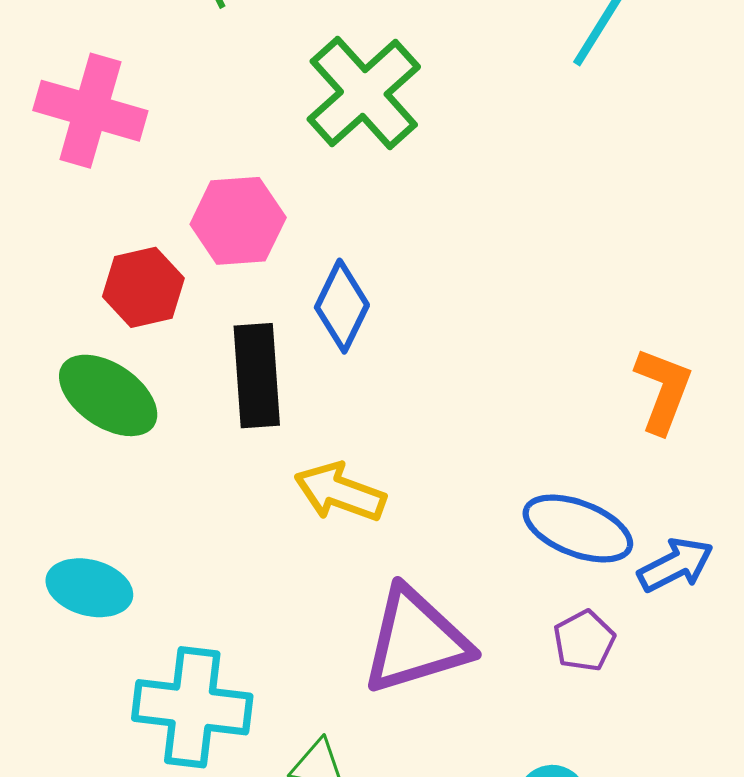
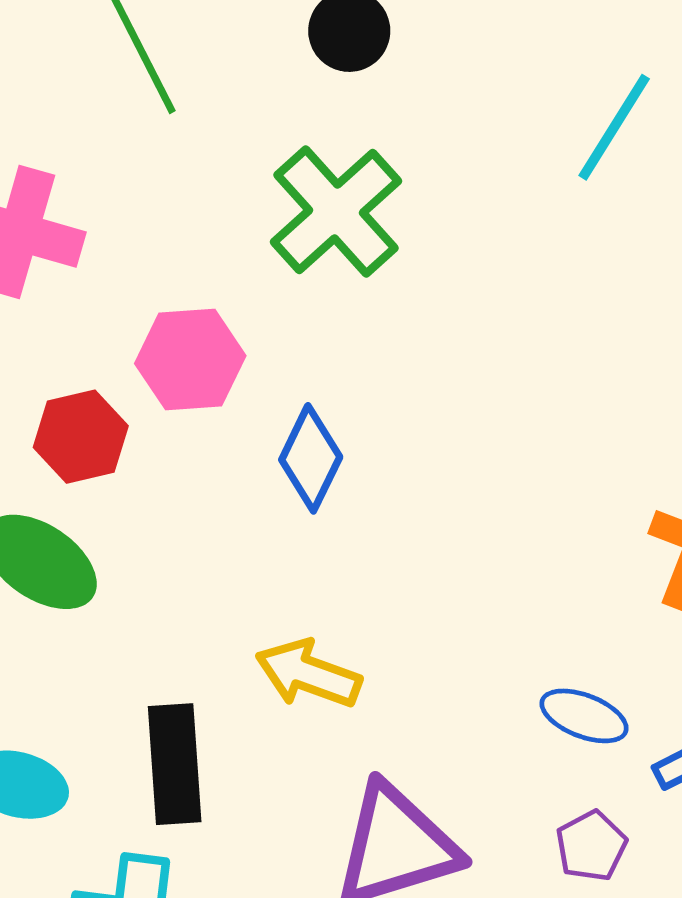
black rectangle: (257, 376) -> (175, 764), moved
blue ellipse: (578, 529) -> (584, 716), size x0.7

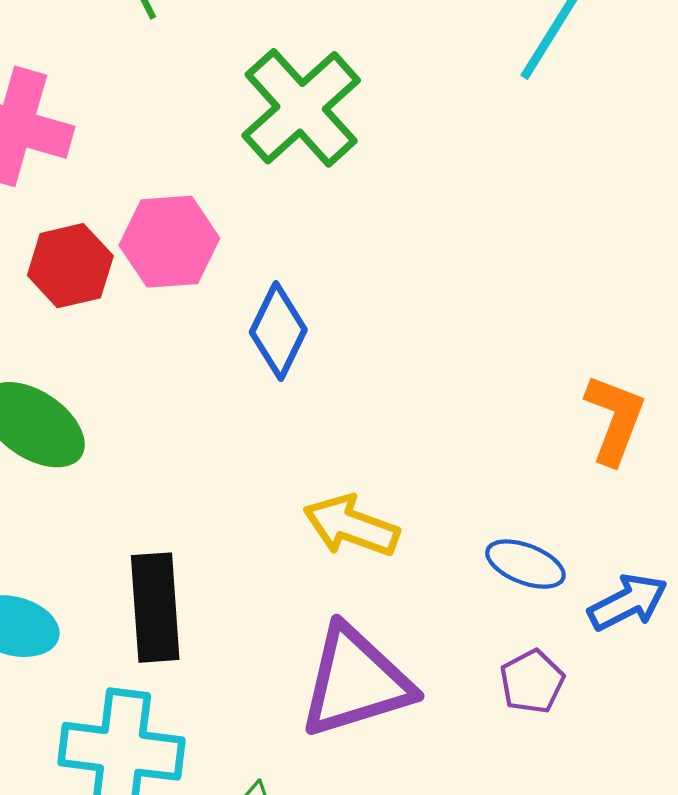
red hexagon: (81, 437) -> (70, 266), moved
yellow arrow: (308, 674) -> (351, 526), moved

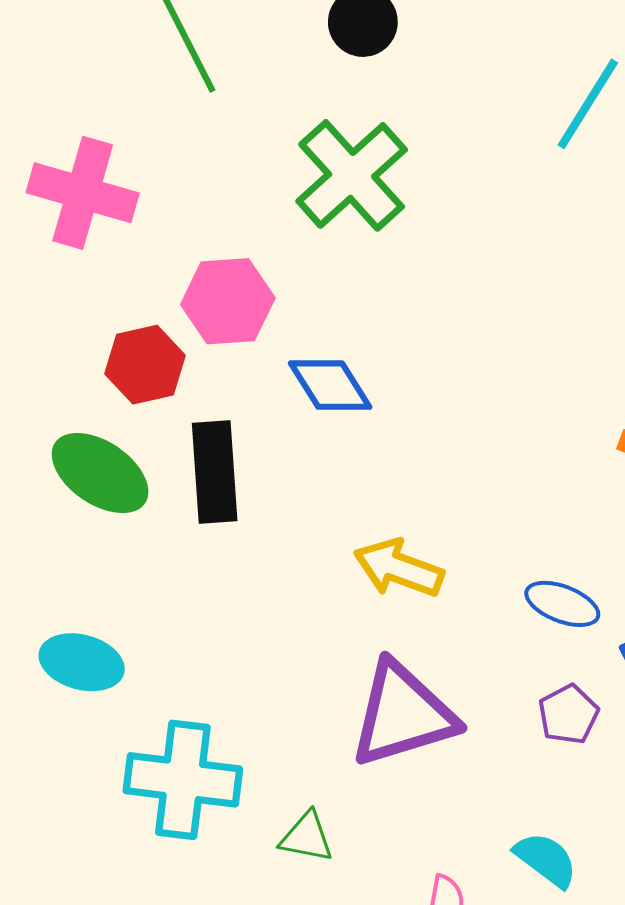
red hexagon: (70, 266) -> (145, 365), moved
blue diamond: (278, 331) -> (330, 385), turned -58
black rectangle: (155, 608) -> (215, 472), moved

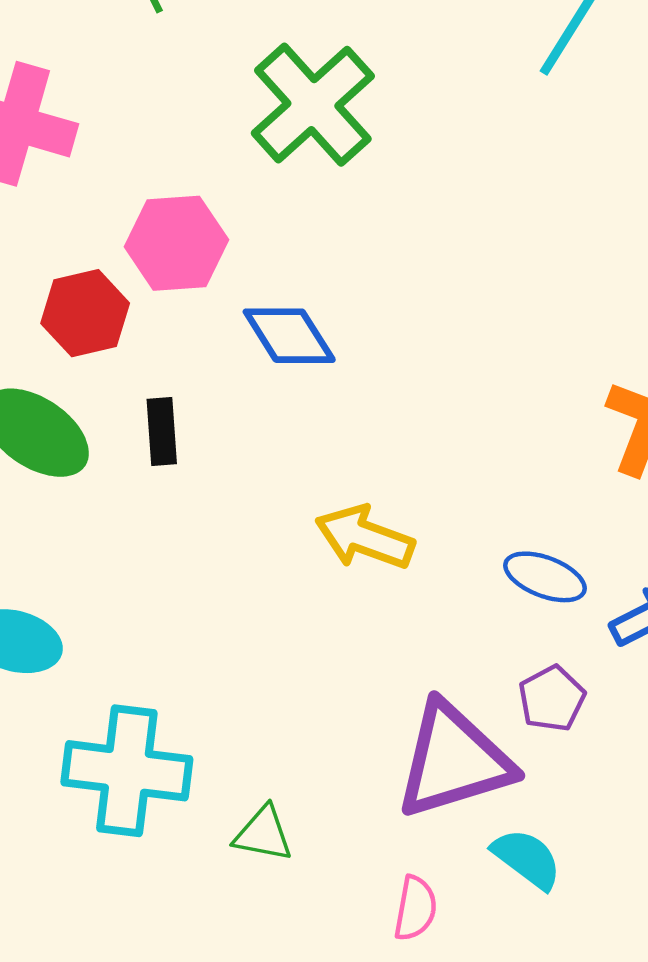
black rectangle: (215, 472) -> (162, 431), size x0.6
purple triangle: (403, 714) -> (454, 761), moved

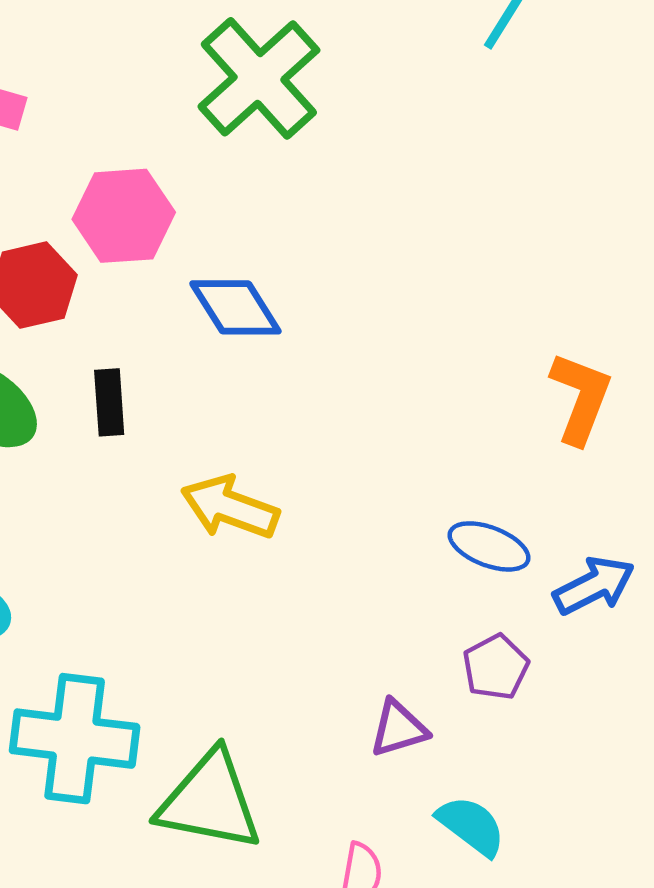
yellow arrow: (365, 537) -> (230, 507), moved
purple triangle: (454, 761) -> (399, 729), size x0.5
green triangle: (263, 834) -> (210, 801), size x1.8

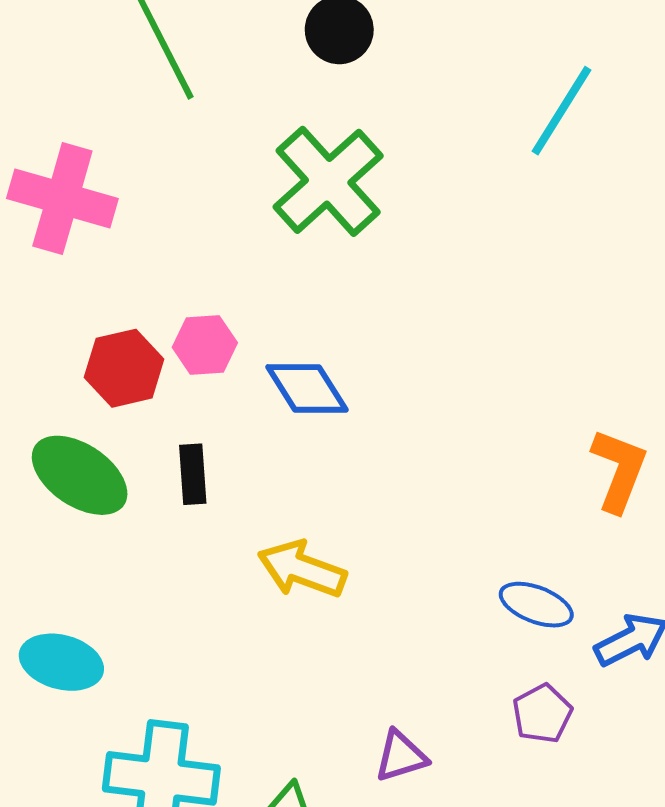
pink hexagon: (124, 216) -> (205, 345), moved, size x0.7
purple triangle: (399, 729) -> (401, 756), moved

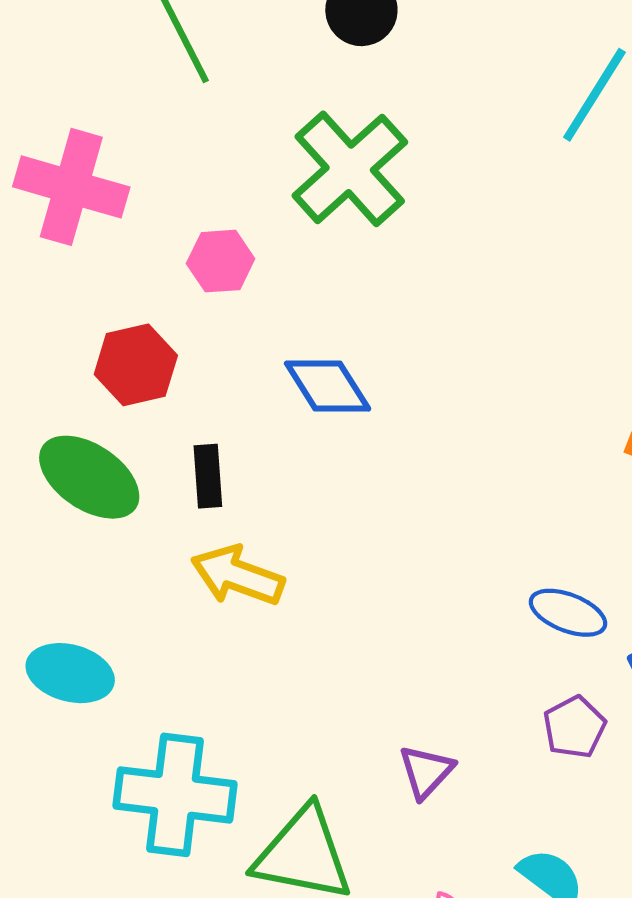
pink hexagon: (205, 345) -> (221, 261), moved
yellow arrow: (302, 569) -> (238, 576), moved
purple triangle: (401, 756) -> (426, 772), turned -30

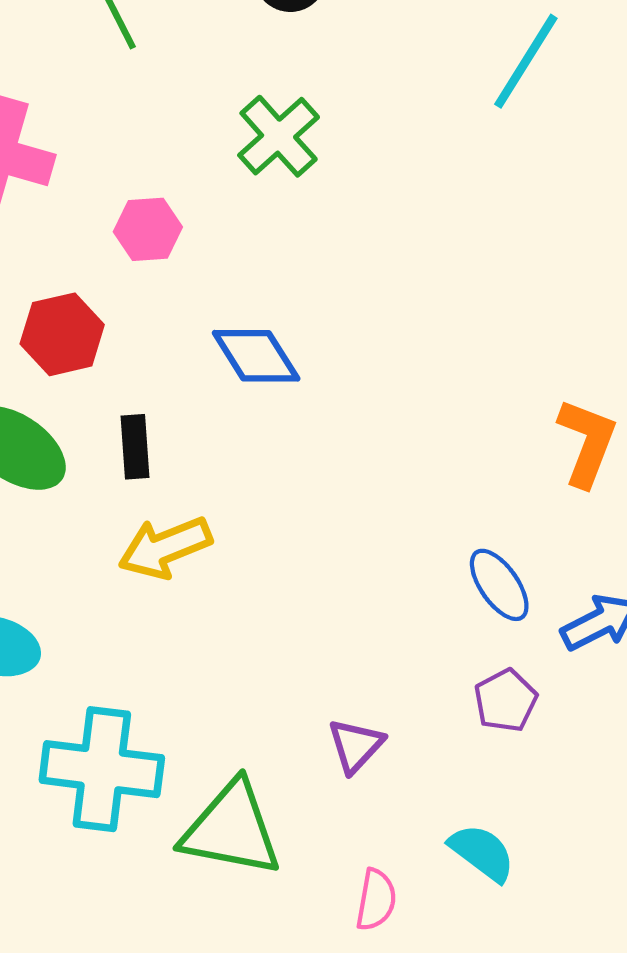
green cross: (350, 169) -> (279, 136), size x0.7
yellow arrow: (238, 576) -> (165, 547), turned -42
blue ellipse: (568, 613) -> (499, 585), turned 34

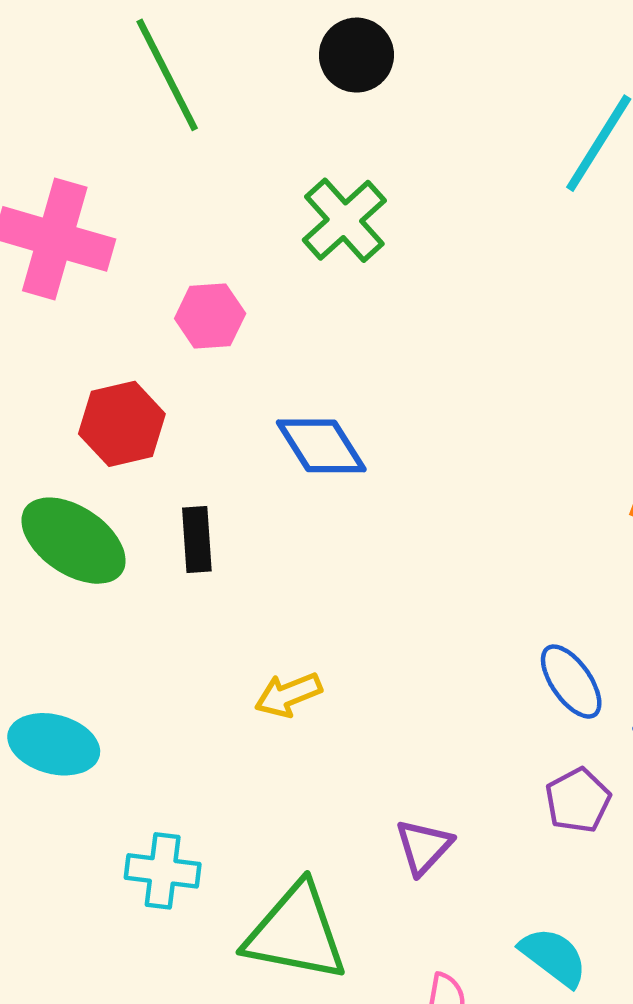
yellow arrow: (165, 547) -> (288, 695), moved, size x0.7
cyan cross: (102, 769) -> (163, 871), size x0.6

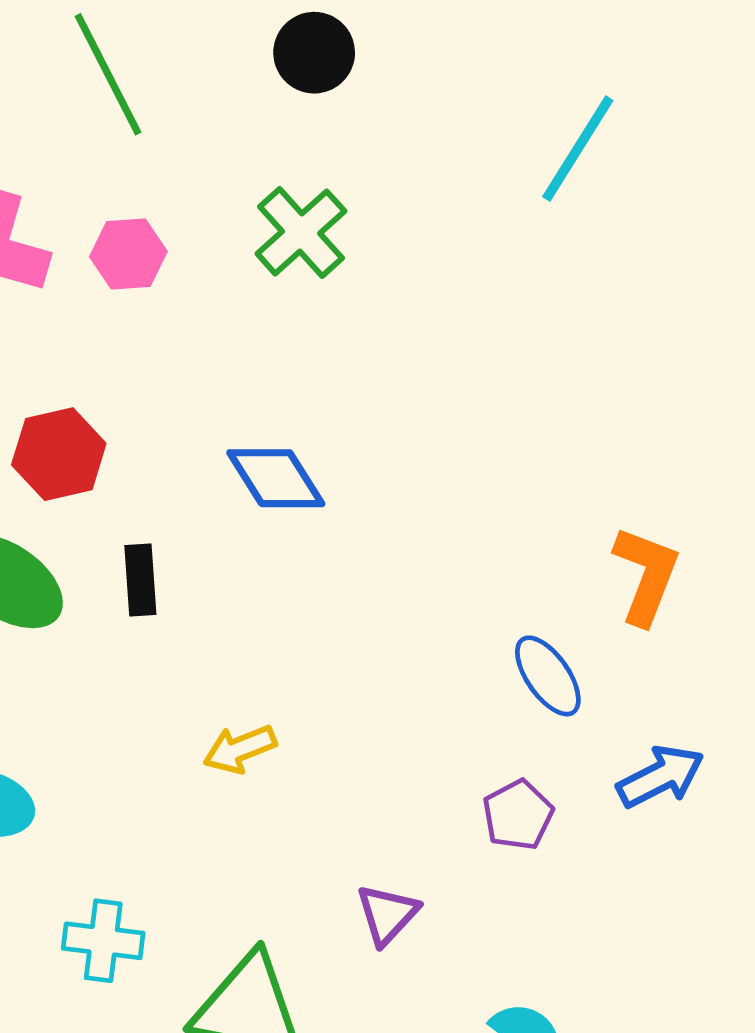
pink hexagon: (210, 316) -> (128, 254), moved
blue ellipse: (571, 682) -> (548, 676), moved
purple pentagon: (578, 800) -> (518, 815), moved

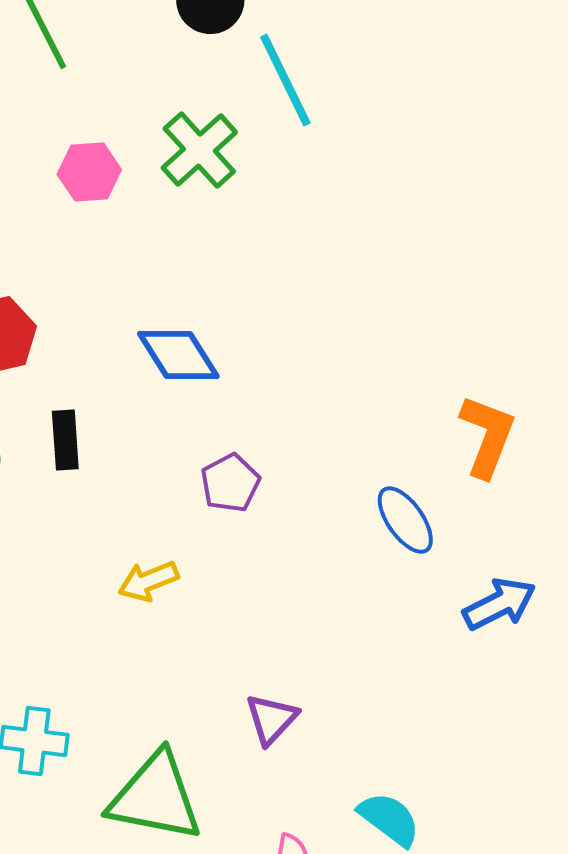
cyan line: (578, 149) -> (285, 80), moved, turned -58
pink hexagon: (128, 254) -> (89, 172), moved
purple pentagon: (518, 815) -> (230, 483), moved

